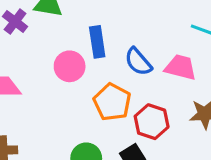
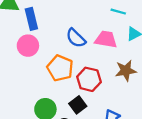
blue rectangle: (97, 42) -> (31, 19), moved

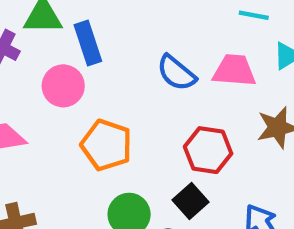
pink circle: (28, 46) -> (63, 86), moved
orange pentagon: (60, 68) -> (106, 145), moved

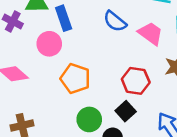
pink trapezoid: (234, 71) -> (151, 33), turned 32
blue semicircle: (176, 73) -> (115, 21), moved

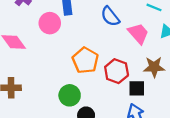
orange pentagon: (75, 79) -> (85, 60), moved
black square: (126, 111) -> (137, 88), moved, turned 30

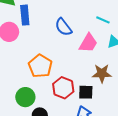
pink trapezoid: (138, 33) -> (88, 43), turned 70
red hexagon: (117, 71) -> (63, 88), moved

